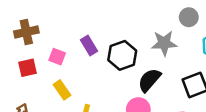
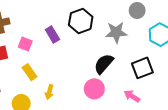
black hexagon: (122, 55) -> (81, 21), moved

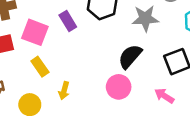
pink square: (25, 44) -> (35, 32), size x1.5

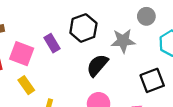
black semicircle: (130, 56) -> (97, 65), moved

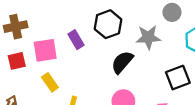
pink square: (22, 54) -> (45, 50), turned -30

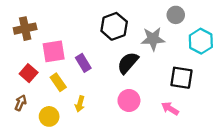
purple rectangle: (76, 40) -> (83, 63), moved
red square: (17, 61) -> (29, 73), moved, turned -36
black square: (178, 78) -> (181, 78), turned 30

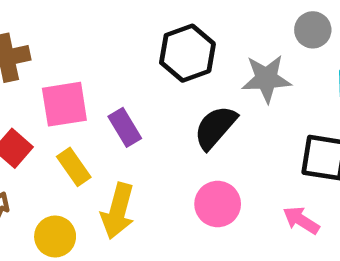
yellow arrow: (80, 104) -> (118, 211), size x1.6

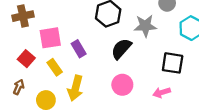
pink arrow: (301, 220) -> (162, 92), turned -49

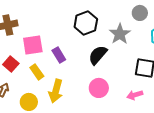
gray star: (145, 26) -> (120, 34), turned -30

